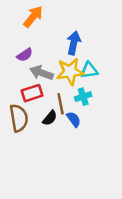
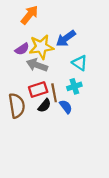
blue arrow: (74, 43) -> (66, 38), turned -138
cyan triangle: (89, 70) -> (80, 63), turned 42
yellow star: (70, 72) -> (41, 47), moved
red rectangle: (32, 93) -> (38, 90), moved

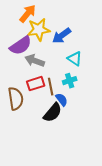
yellow star: (41, 47) -> (39, 30), moved
purple semicircle: (22, 49) -> (21, 46), size x1.6
black semicircle: (44, 106) -> (53, 113), moved, size x1.5

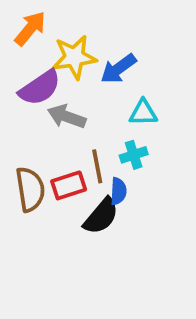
orange arrow: (28, 14) -> (30, 28), moved
cyan triangle: (75, 59) -> (143, 113), turned -35
red rectangle: (36, 84) -> (69, 185), moved
blue semicircle: (62, 100) -> (118, 191), turned 40

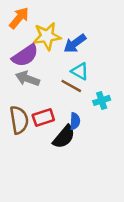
cyan triangle: (143, 113) -> (80, 71), moved, turned 30
gray arrow: (67, 117) -> (28, 79), moved
cyan cross: (134, 155) -> (102, 100), moved
brown line: (97, 166) -> (71, 86), moved, turned -50

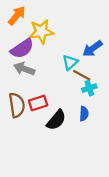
blue arrow: (75, 43) -> (92, 49), moved
cyan triangle: (80, 71) -> (70, 62), turned 49
brown line: (71, 86) -> (82, 75), moved
blue semicircle: (75, 121) -> (84, 114), moved

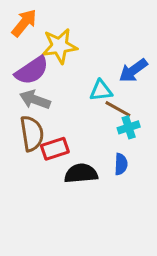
cyan triangle: (70, 62) -> (101, 90), turned 35
brown semicircle: (17, 105) -> (32, 133), moved
black semicircle: (56, 120) -> (81, 173), turned -135

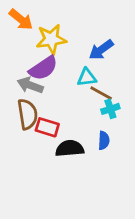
orange arrow: (24, 23) -> (21, 19), turned 90
purple semicircle: (32, 71) -> (43, 68), moved
blue arrow: (133, 71) -> (101, 50), moved
red rectangle: (55, 149) -> (47, 127), turned 35

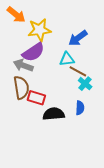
cyan cross: (110, 109) -> (85, 84), turned -32

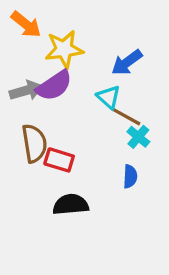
cyan triangle: (67, 59) -> (109, 97), turned 49
gray arrow: (23, 65) -> (26, 91), moved, turned 144
black semicircle: (54, 114) -> (71, 205), moved

